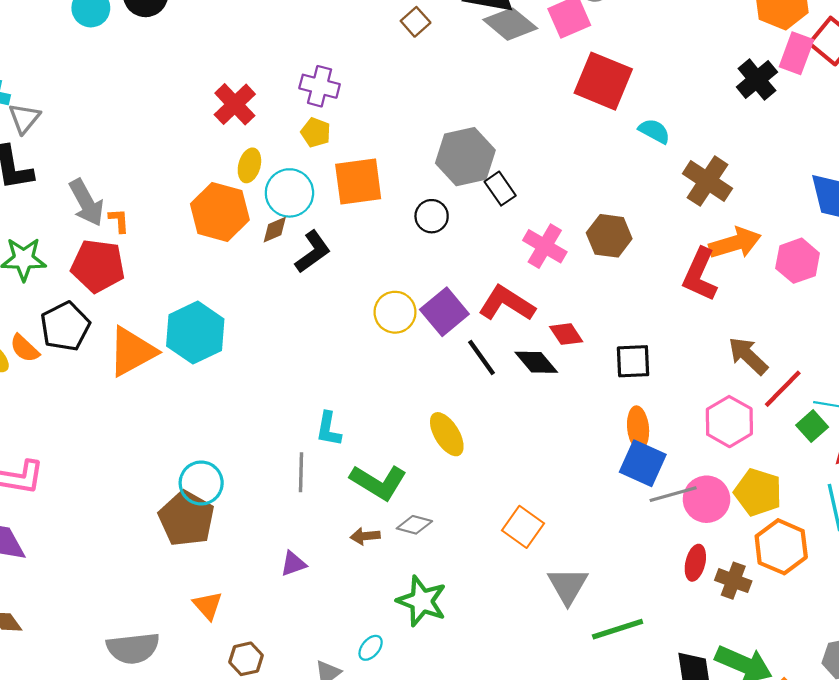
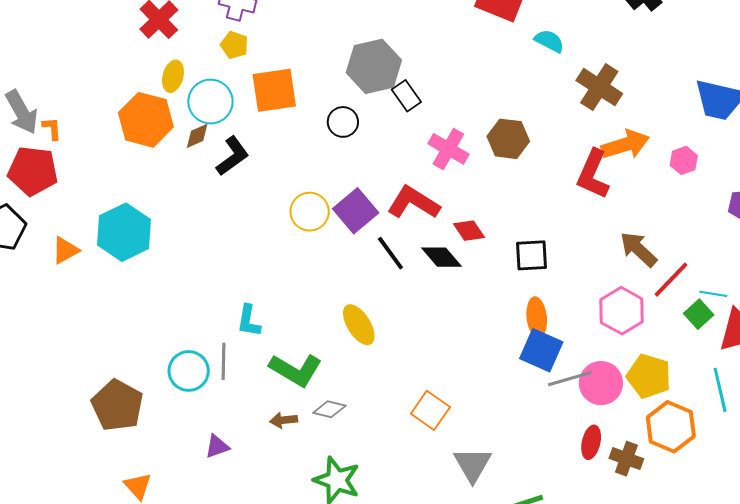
pink hexagon: (798, 261) -> (684, 160), size x0.7
orange triangle: (132, 352) -> (65, 250), size x0.6
cyan circle: (201, 483) -> (189, 371), moved

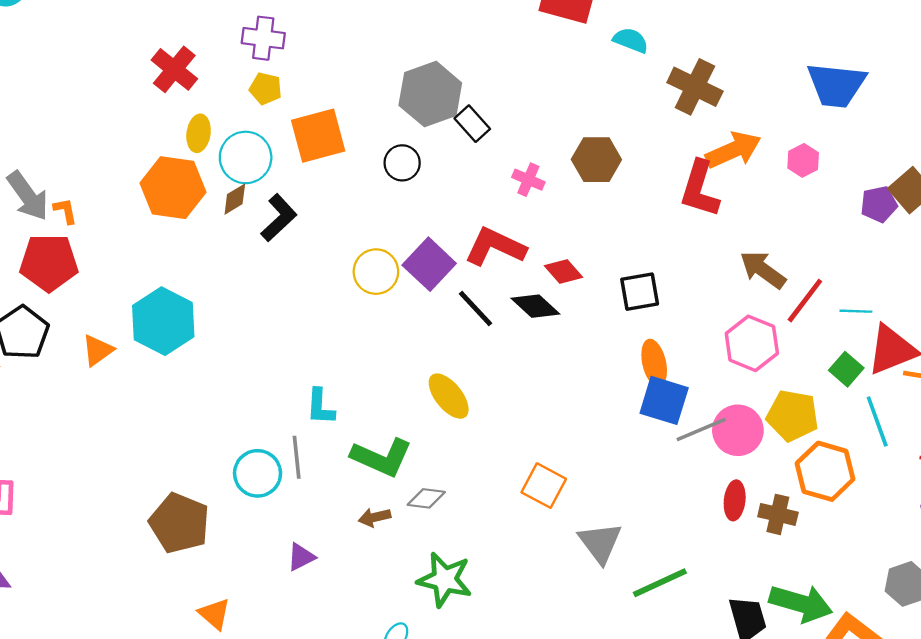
pink cross: (448, 149) -> (528, 180), size x0.7
green square: (699, 314) -> (846, 369), moved

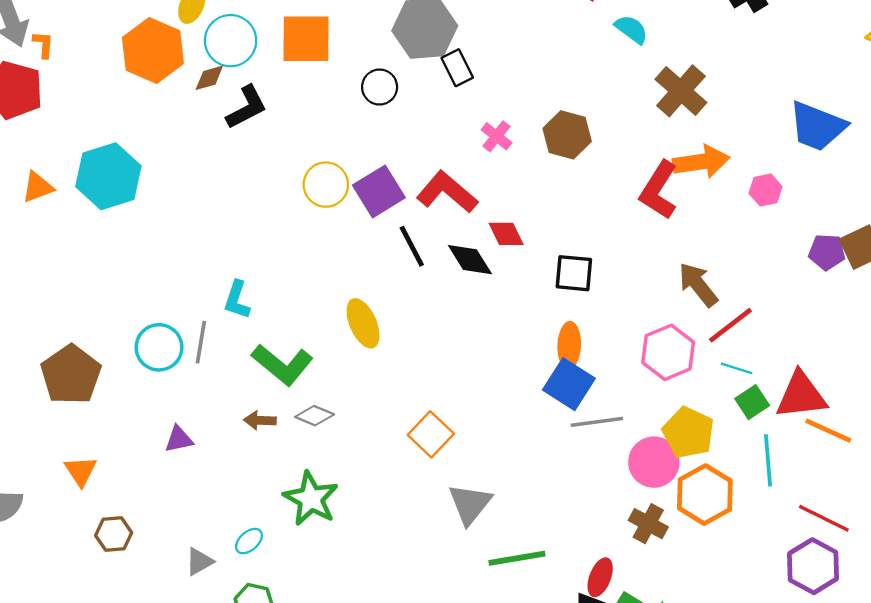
cyan line: (856, 311) -> (737, 368), moved
pink circle: (738, 430) -> (654, 462), moved
red ellipse: (735, 500) -> (600, 577), moved

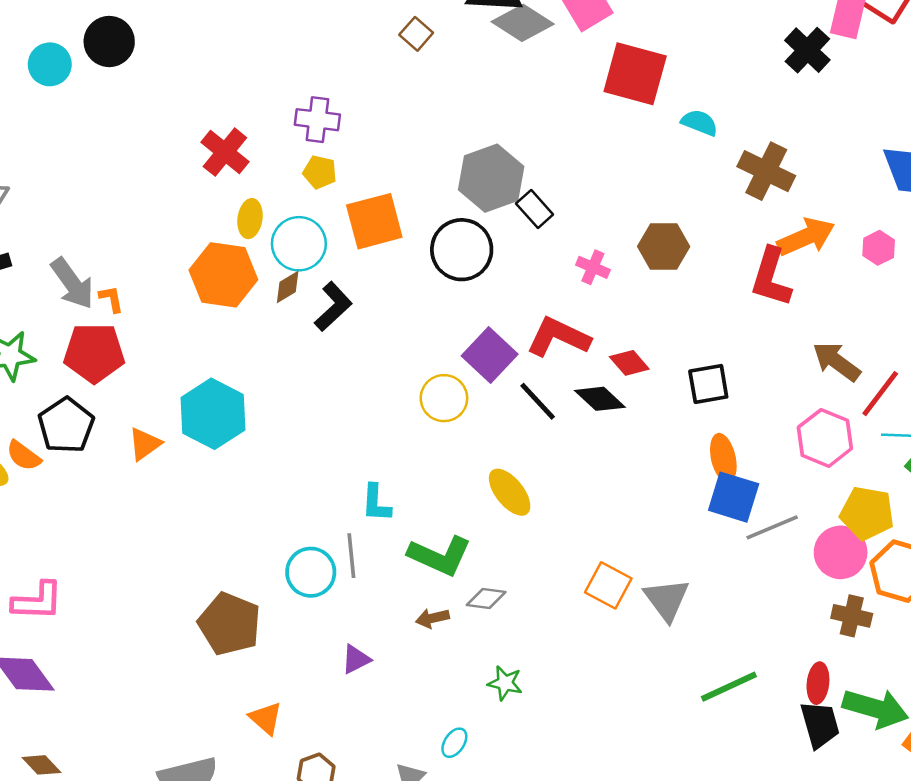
black circle: (380, 87) -> (462, 250), size x1.6
yellow circle: (326, 185) -> (444, 398), moved
green star: (311, 499) -> (505, 683), size x0.6
gray triangle: (470, 504) -> (667, 600), moved

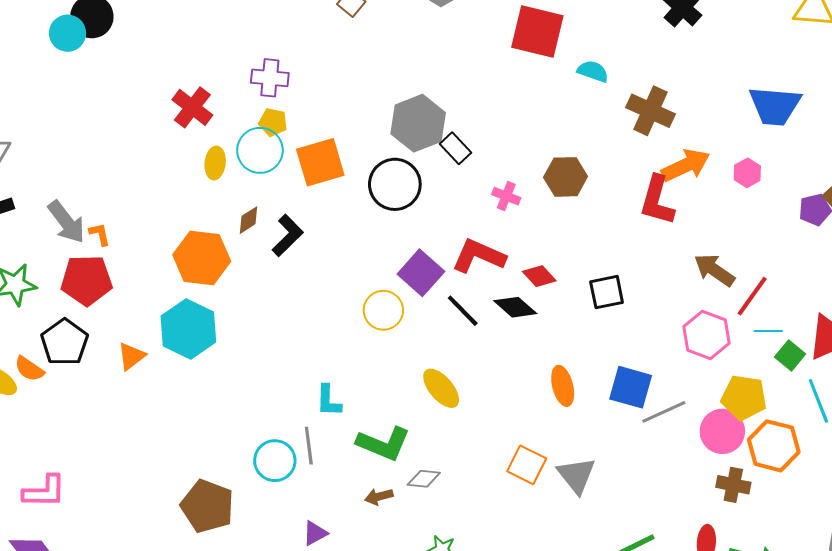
cyan circle: (50, 64) -> (68, 33), moved
cyan circle: (299, 244) -> (260, 150), moved
orange hexagon: (223, 275) -> (202, 258), moved
orange ellipse: (723, 458) -> (563, 386), moved

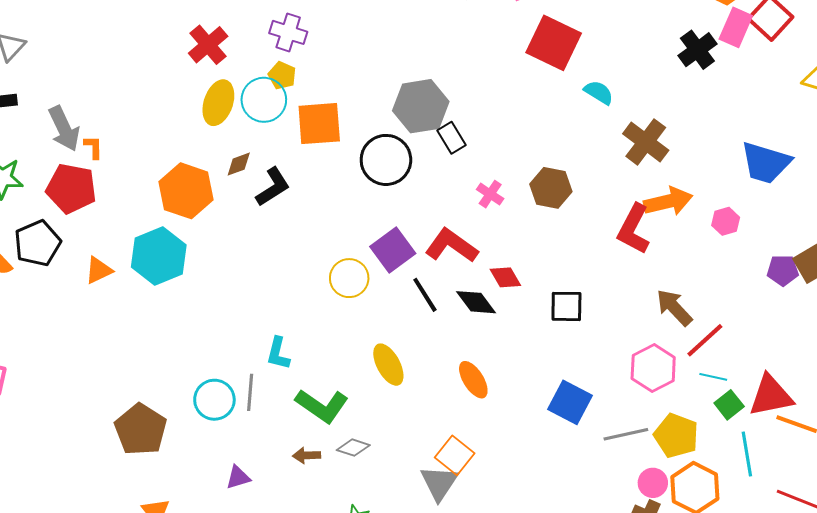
yellow ellipse: (215, 163) -> (218, 103), size x1.4
orange ellipse: (563, 386) -> (473, 380), moved, turned -30
gray line: (664, 412) -> (626, 434), moved
pink circle: (722, 431) -> (653, 483), moved, size x0.7
gray triangle: (576, 475) -> (439, 483), moved

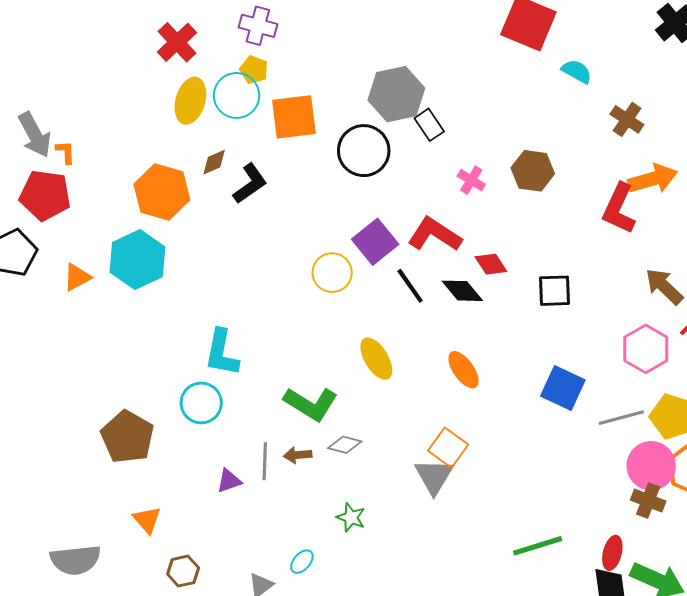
brown cross: (646, 142) -> (627, 119), size x0.7
cyan L-shape: (278, 353) -> (222, 353), moved, size x1.4
gray line: (250, 392) -> (265, 461), moved
pink circle: (653, 483) -> (651, 466), size x1.6

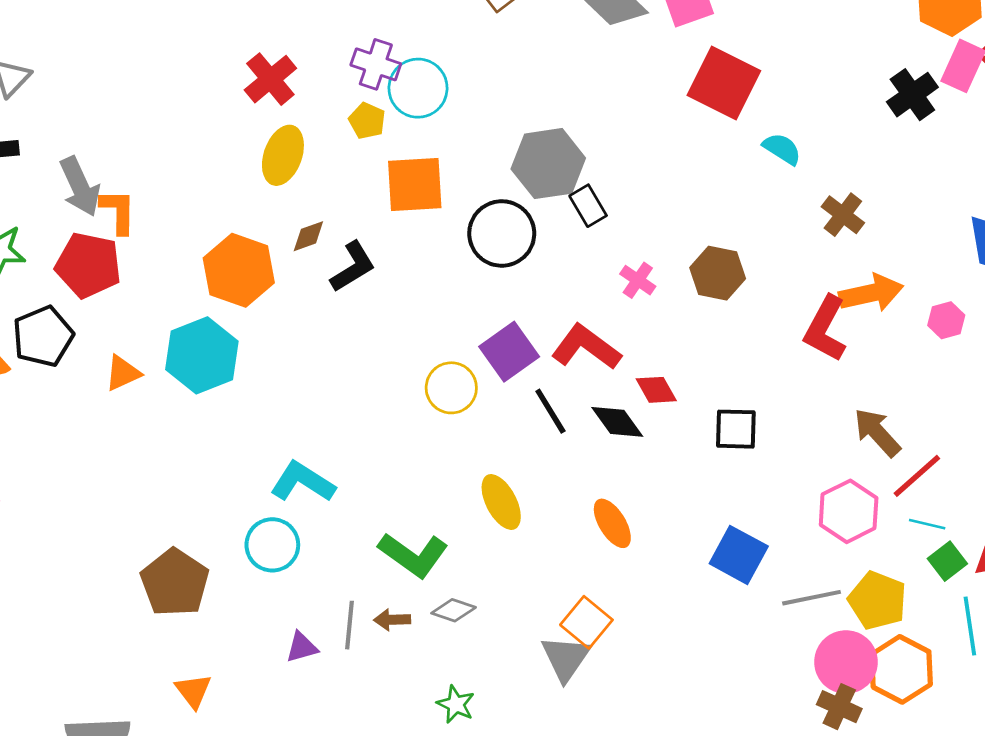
cyan circle: (237, 95) -> (418, 88), moved
orange L-shape: (66, 152) -> (118, 211), size x1.5
cyan L-shape: (222, 353) -> (303, 482), turned 108

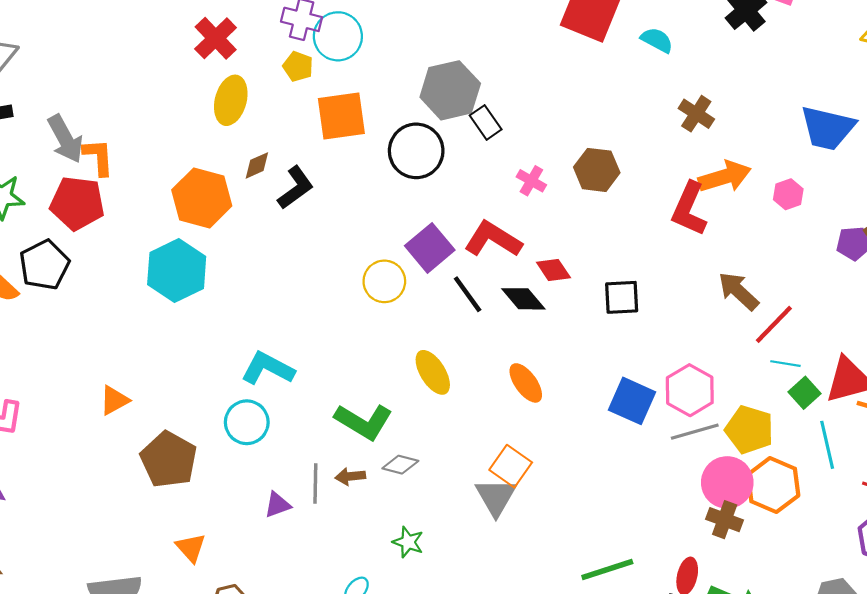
cyan semicircle: (782, 149) -> (657, 40), moved
orange triangle: (123, 373) -> (114, 400), moved
pink hexagon: (849, 511) -> (690, 390), moved

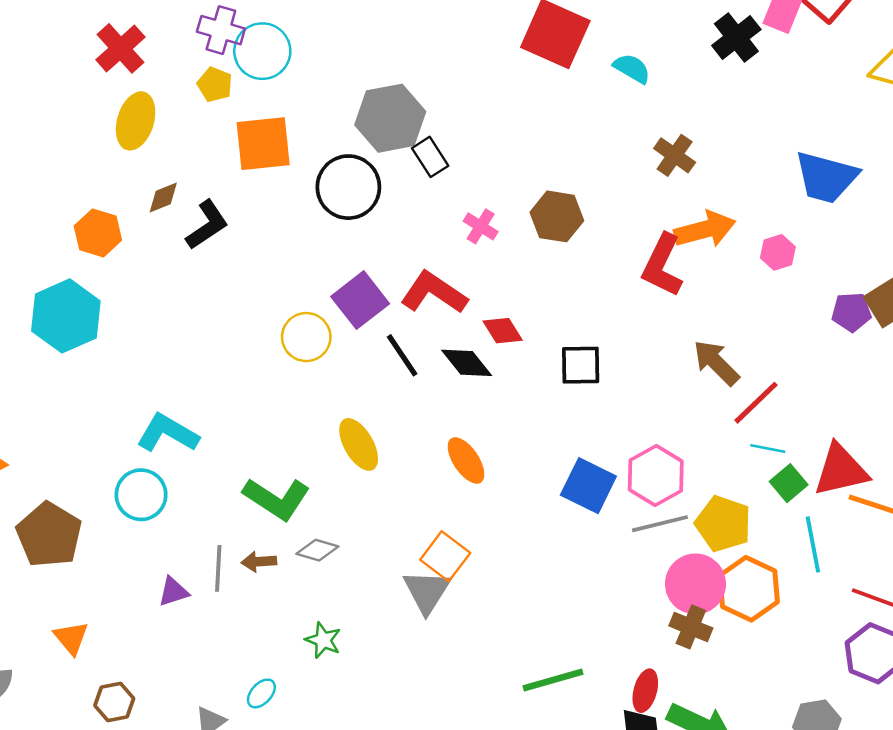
orange hexagon: (202, 198) -> (98, 233), size x0.7

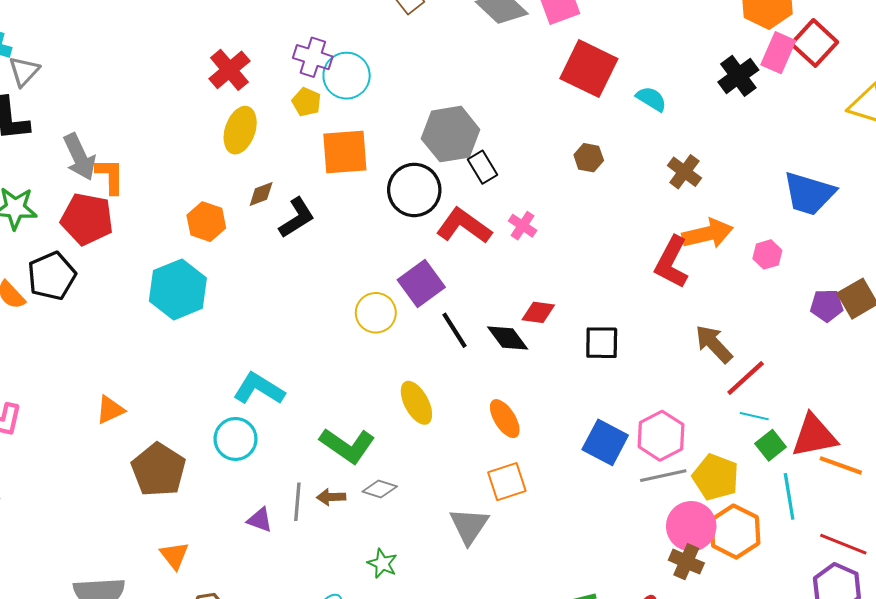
brown hexagon: (557, 216) -> (589, 158), moved, size x0.7
red L-shape: (434, 293) -> (464, 226), moved
red diamond: (503, 331) -> (538, 312), turned -52
orange square: (445, 556) -> (507, 482), moved, turned 33
purple triangle: (173, 592) -> (260, 520), turned 36

